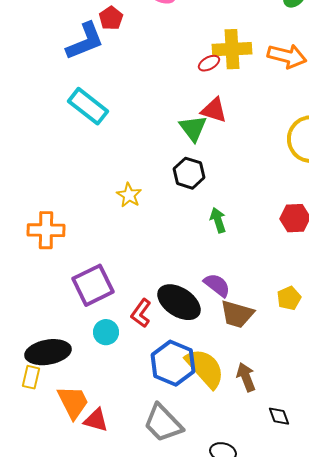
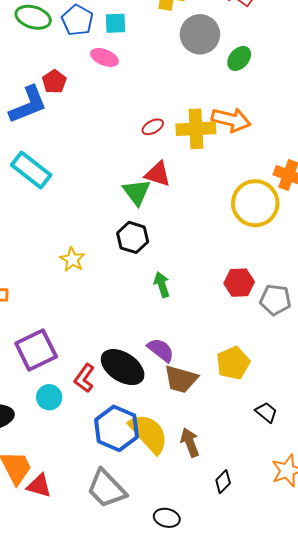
yellow cross: (232, 49) -> (196, 129), moved
yellow pentagon: (289, 298) -> (233, 363), size x1.4
black diamond: (279, 416) -> (223, 482), turned 65

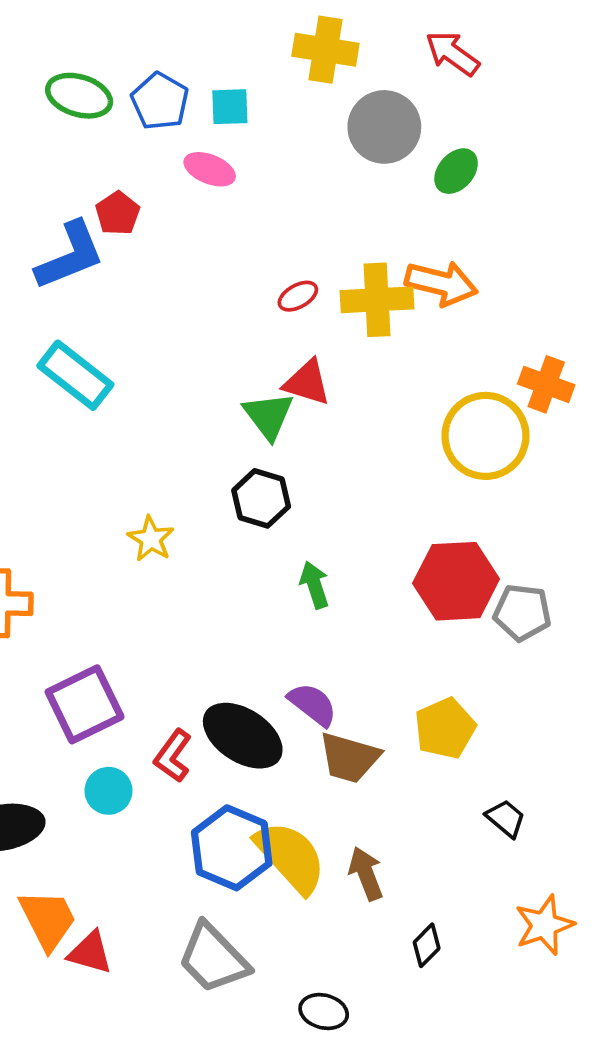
red hexagon: (239, 283) -> (456, 581), size x1.5

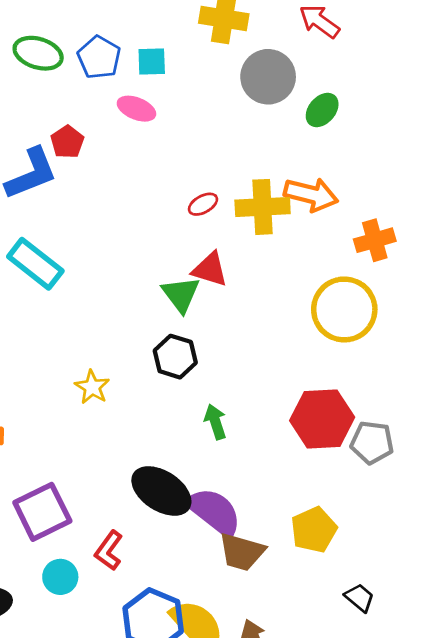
orange cross: (546, 384) -> (375, 240), moved, turned -36
purple semicircle: (313, 704) -> (214, 512), size x1.5
black ellipse: (243, 736) -> (161, 491), moved

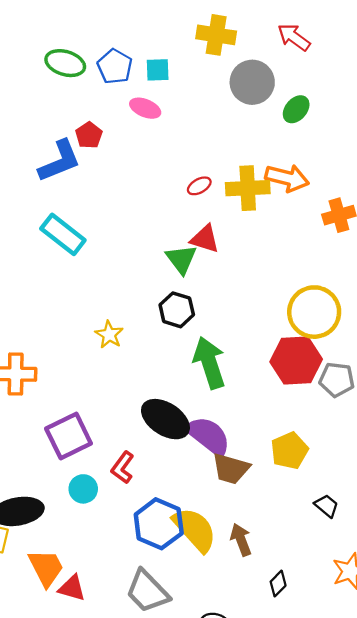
yellow circle: (344, 309) -> (314, 312), moved
green arrow: (215, 422) -> (209, 363), size x1.8

